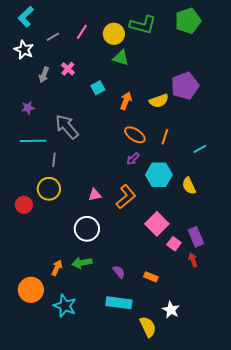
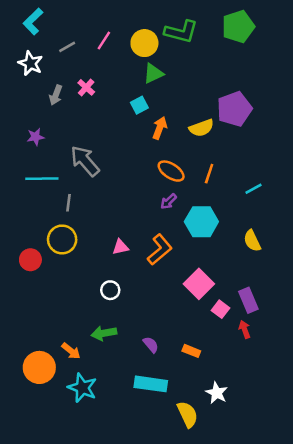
green triangle: (121, 58) -> (153, 73), turned -42
cyan square: (98, 88) -> (139, 105), moved
yellow semicircle: (189, 186) -> (252, 241), moved
white circle: (87, 229) -> (110, 290), size x0.6
orange arrow: (57, 268) -> (71, 351), moved, turned 105

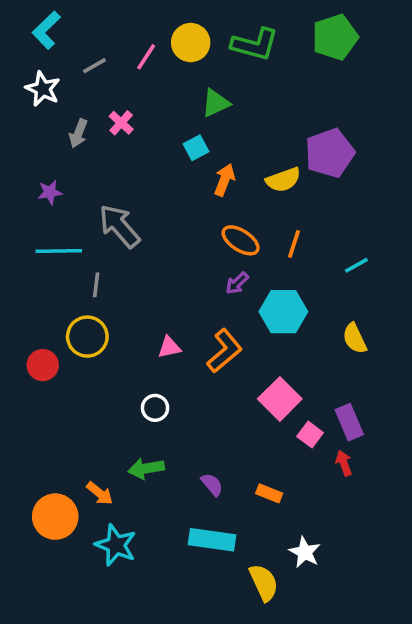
yellow circle: (144, 43) -> (191, 43), moved

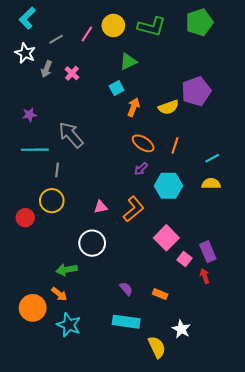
gray arrow: (78, 133) -> (46, 69), moved
yellow semicircle: (355, 338) -> (211, 184), moved, turned 114
white circle: (155, 408) -> (92, 243), size x1.6
green arrow: (146, 468) -> (67, 270), moved

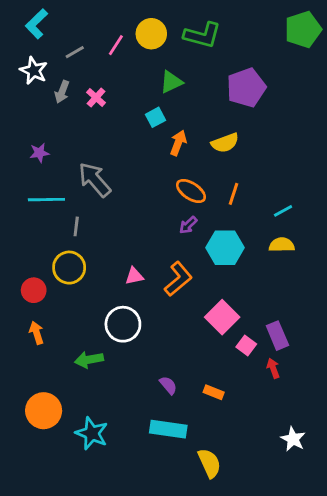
green pentagon: (199, 22) -> (303, 29), moved
purple pentagon: (196, 91) -> (246, 88), moved
orange arrow: (59, 294) -> (37, 333), moved, turned -147
white star: (181, 329) -> (293, 439), moved

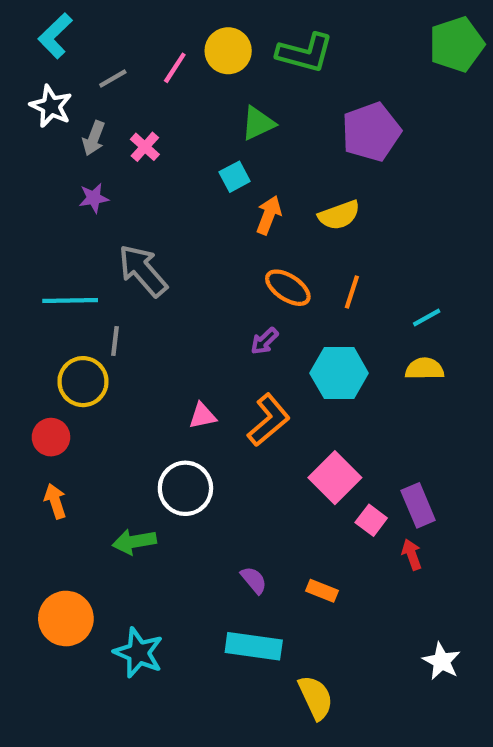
purple star: (39, 153) -> (94, 198), moved
purple arrow: (188, 225) -> (264, 341), moved
yellow circle: (69, 268) -> (83, 382), moved

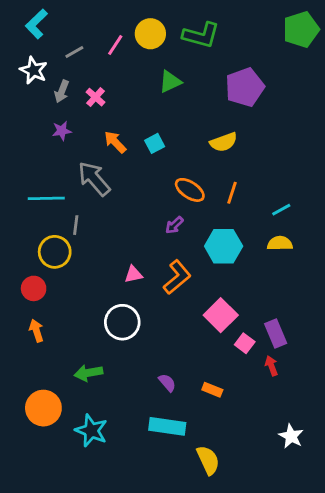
cyan square: (235, 177) -> (155, 143), moved
orange arrow: (269, 215) -> (115, 142), moved, turned -65
green arrow: (134, 542) -> (88, 373), moved

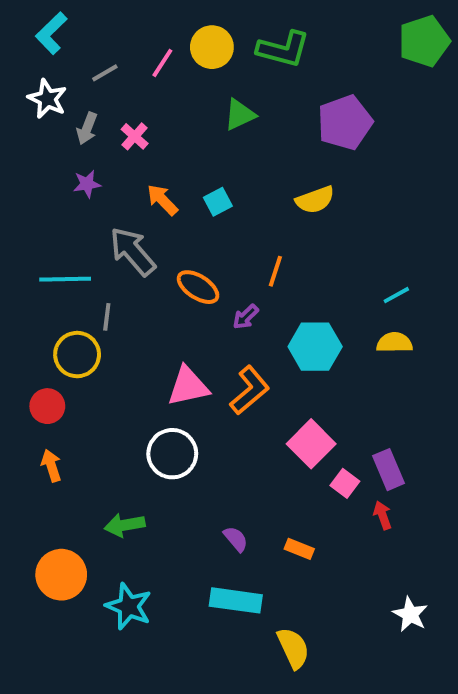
orange ellipse: (190, 190) -> (198, 287), moved
orange line: (232, 193) -> (275, 271), moved
pink triangle: (133, 274) -> (188, 386), size x1.6

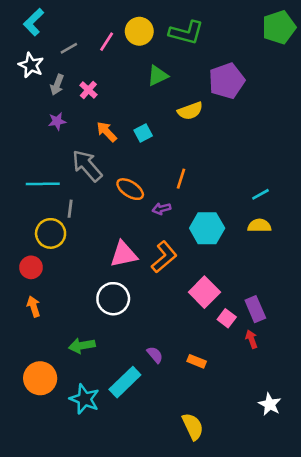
yellow semicircle: (315, 200) -> (190, 111), moved
purple arrow: (246, 317) -> (161, 209), turned 30
cyan rectangle: (236, 600) -> (125, 382), moved, turned -52

